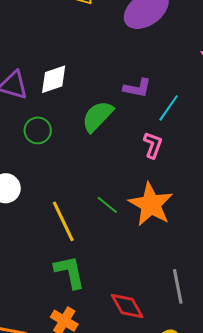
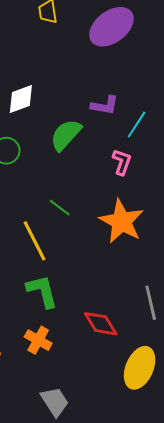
green line: (107, 205) -> (60, 208), moved

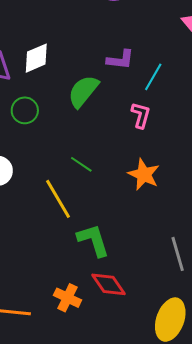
orange star: (122, 221) -> (144, 174), size x0.7
green L-shape: (42, 291) -> (93, 240), moved
red diamond: (101, 324) -> (108, 284), moved

